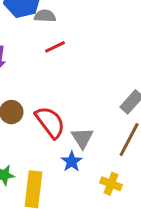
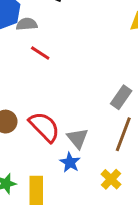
red line: (55, 47) -> (40, 53), turned 66
yellow cross: (111, 184) -> (111, 179), turned 30

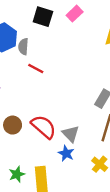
gray semicircle: (27, 24) -> (23, 47), turned -77

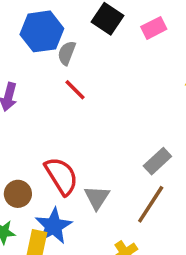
brown circle: (13, 125) -> (18, 194), moved
blue star: (66, 153) -> (53, 226), moved, size x1.5

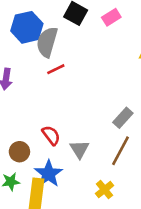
gray semicircle: (67, 53) -> (47, 42), size x1.6
red line: (75, 90) -> (56, 69), turned -66
red semicircle: (61, 176) -> (51, 135), size x0.7

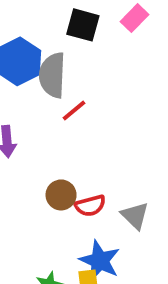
red semicircle: (51, 135) -> (90, 206), turned 126
brown circle: (19, 152) -> (61, 195), moved

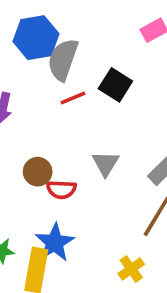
black square: (83, 25) -> (115, 85), moved
gray triangle: (135, 216) -> (106, 163), moved

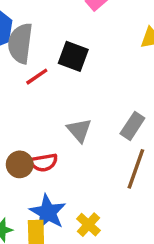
brown circle: (38, 172) -> (20, 164), moved
yellow cross: (131, 269) -> (88, 225), moved

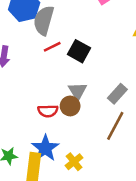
black square: (73, 56) -> (79, 51), moved
brown circle: (20, 164) -> (70, 106), moved

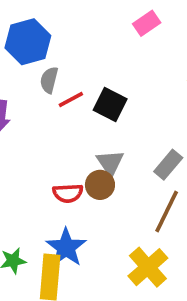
gray semicircle: (44, 20) -> (49, 80), moved, size x0.6
yellow cross: (74, 162) -> (148, 267), moved, size x1.5

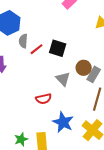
brown circle: (100, 185) -> (84, 68), moved
blue star: (66, 247) -> (63, 122), moved

